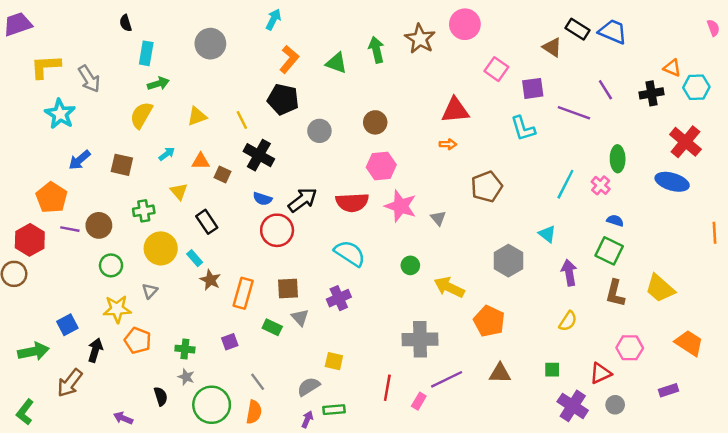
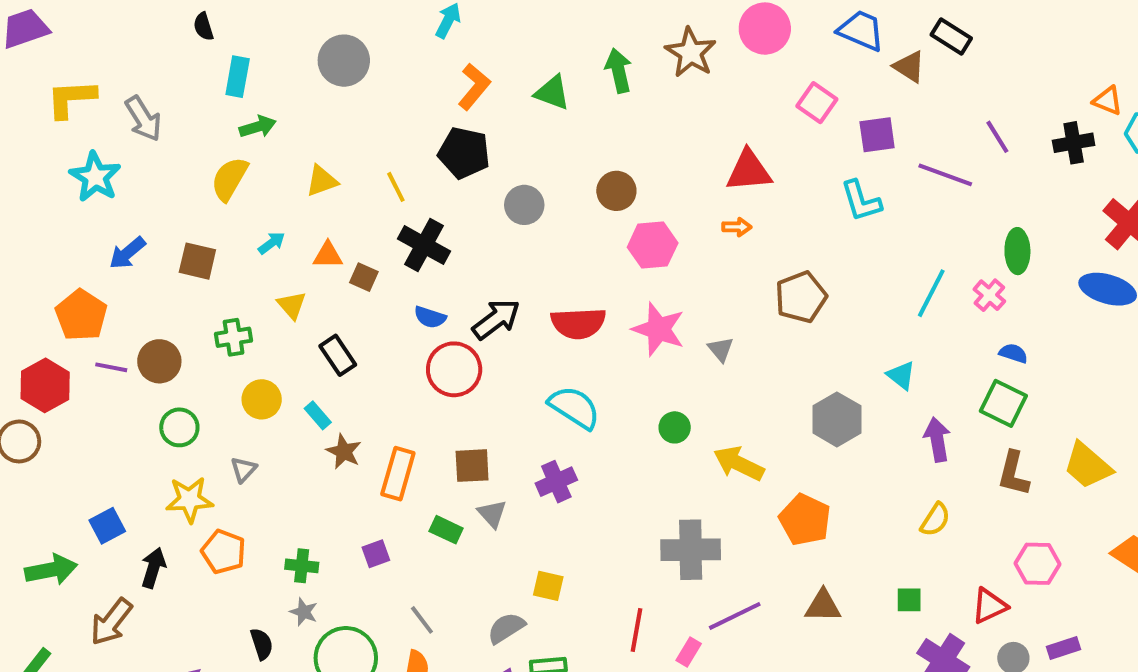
blue trapezoid: (613, 32) -> (861, 31), moved
pink hexagon: (381, 166) -> (653, 245), moved
yellow circle: (161, 248) -> (262, 399), size x0.7
purple rectangle: (668, 390) -> (1064, 648), moved

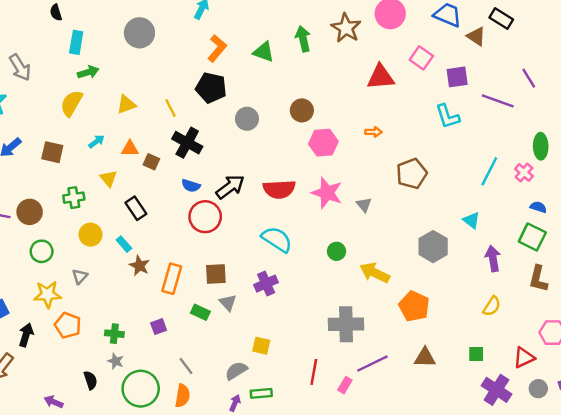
red triangle: (749, 171) -> (381, 77), moved

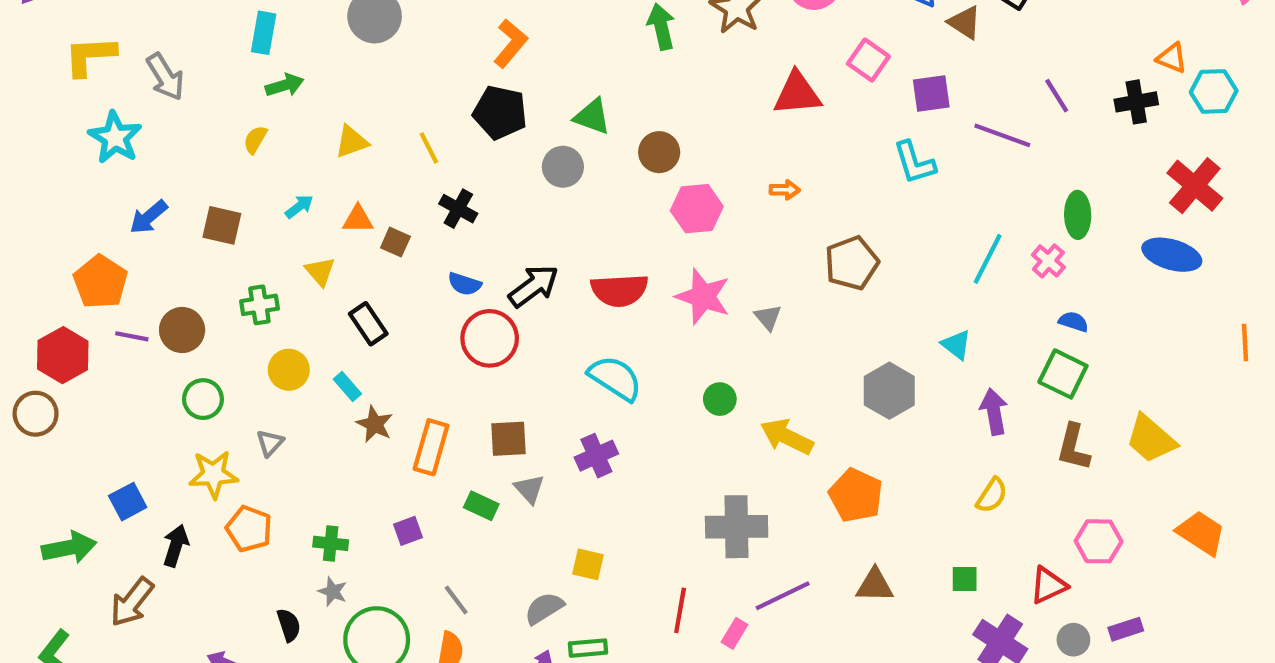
green triangle: (264, 52) -> (592, 117), moved
yellow semicircle: (71, 103) -> (255, 140), size x0.6
black cross: (187, 143) -> (458, 209), size x0.7

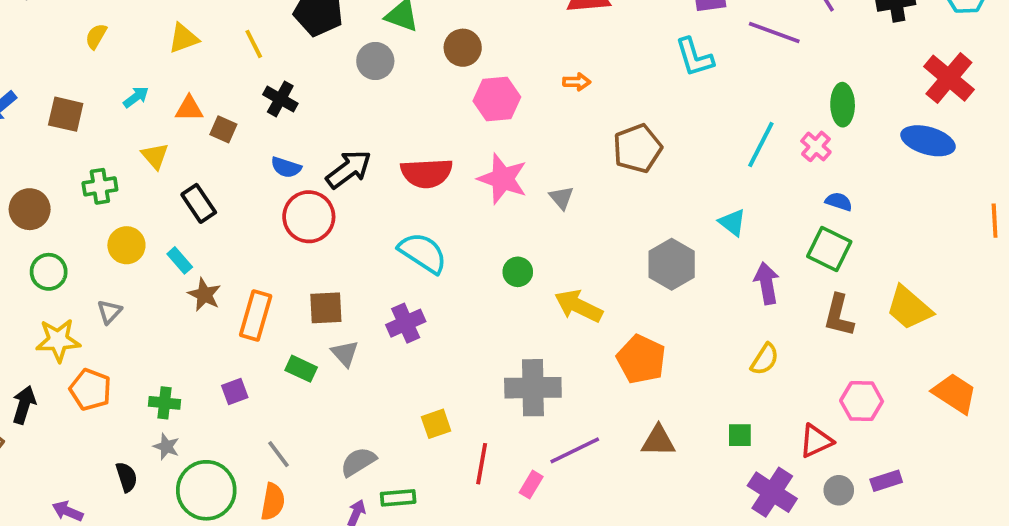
yellow square: (588, 564) -> (436, 424), moved, turned -32

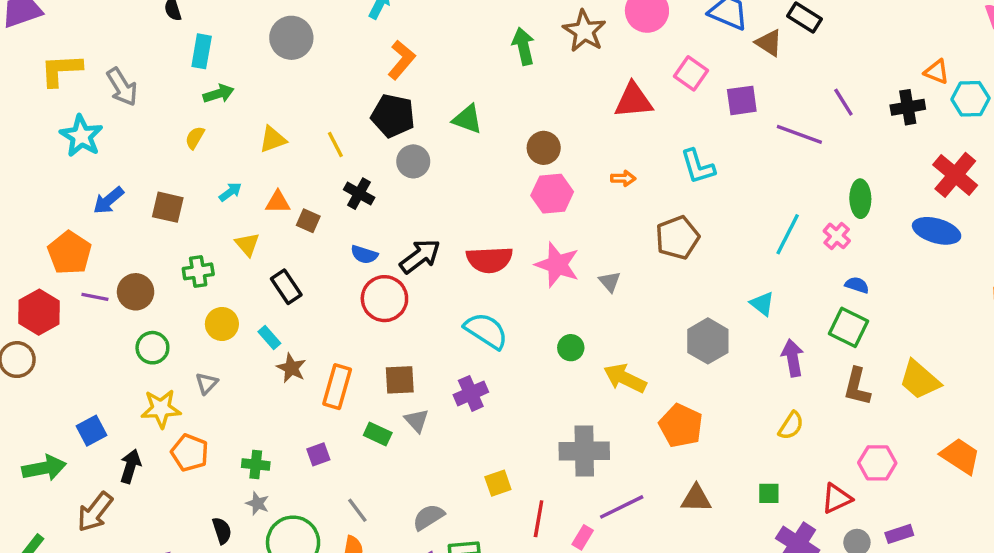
brown circle: (463, 48) -> (544, 148), moved
cyan L-shape: (694, 57) -> (698, 166), moved
gray circle: (375, 61) -> (413, 161), moved

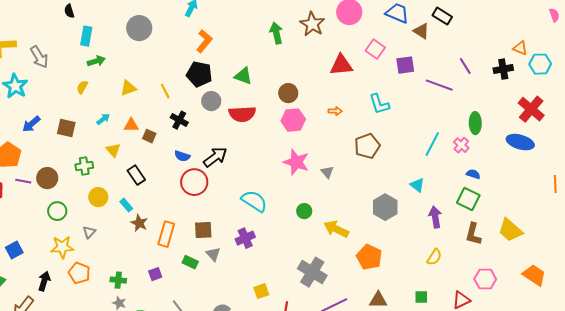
red semicircle: (489, 260) -> (242, 114), moved
blue square: (92, 431) -> (14, 250), moved
gray cross: (584, 451) -> (312, 272), turned 32

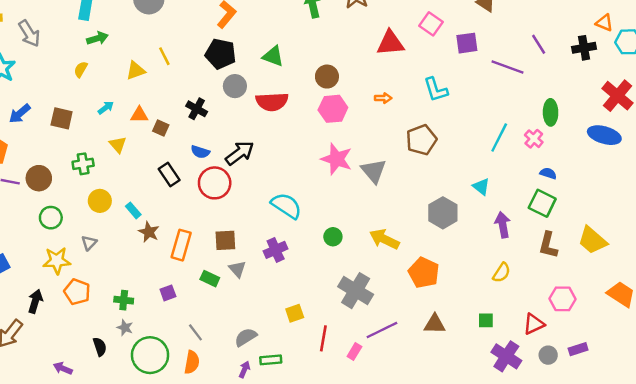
yellow line: (165, 91) -> (164, 56), moved
gray triangle: (327, 172) -> (374, 171), size x1.6
black rectangle: (136, 175) -> (169, 175), moved
green circle: (304, 211) -> (333, 237), moved

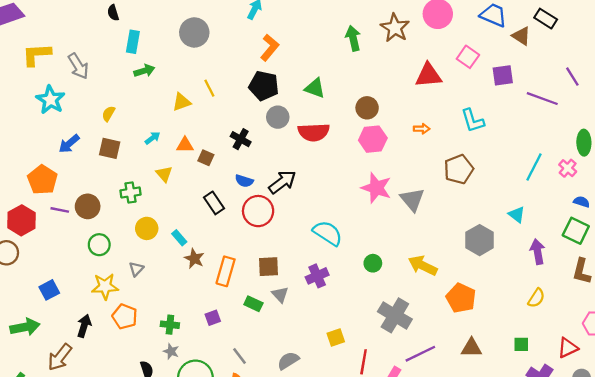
yellow semicircle: (81, 69) -> (108, 114), moved

